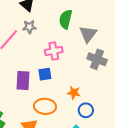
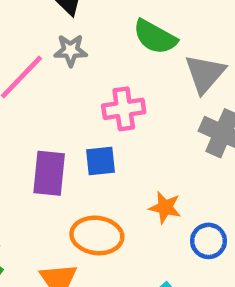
green semicircle: (66, 19) -> (155, 37), turned -78
blue circle: (86, 110) -> (208, 241), moved

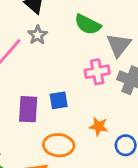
gray star: (71, 50) -> (38, 35), turned -30
pink cross: (124, 109) -> (97, 72), moved

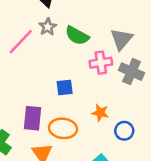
green semicircle: (88, 24) -> (77, 36), moved
purple rectangle: (28, 109) -> (33, 118), moved

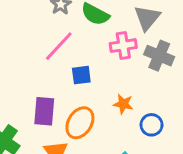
pink line: (21, 42) -> (59, 46), moved
orange ellipse: (63, 128) -> (80, 123), turned -64

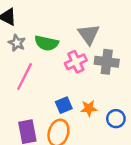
blue square: (81, 75) -> (64, 105), moved

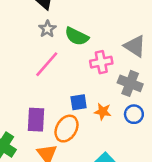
gray triangle: (89, 34) -> (135, 46), moved, turned -35
gray cross: (107, 62) -> (130, 83), moved
blue circle: (116, 119) -> (134, 114), moved

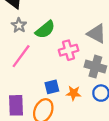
green semicircle: (77, 36) -> (45, 30), turned -60

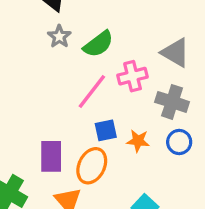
pink line: (21, 56) -> (92, 91), moved

